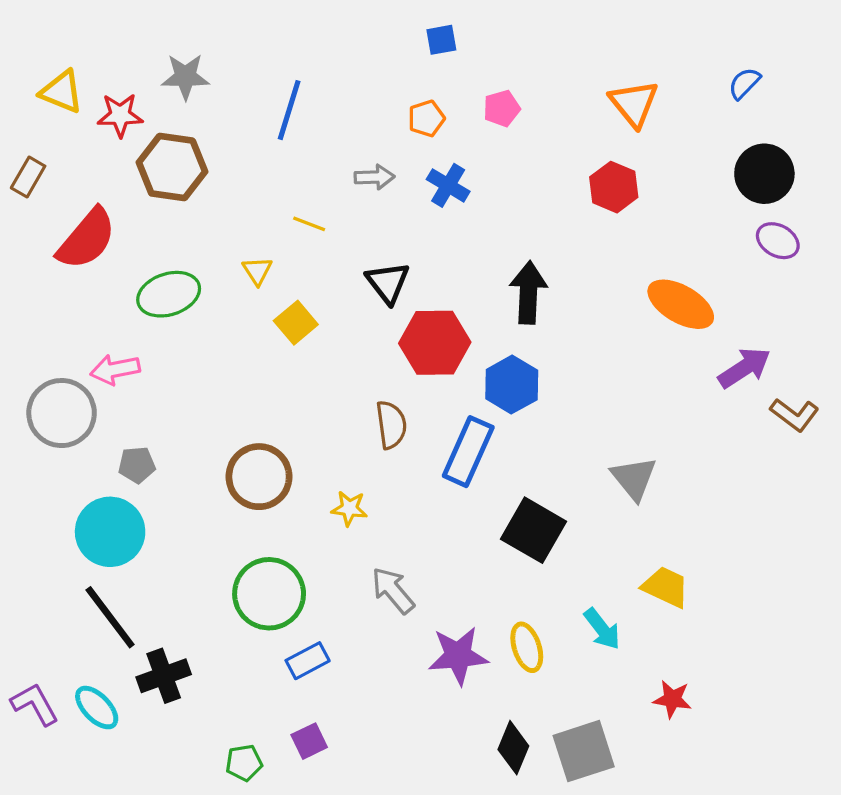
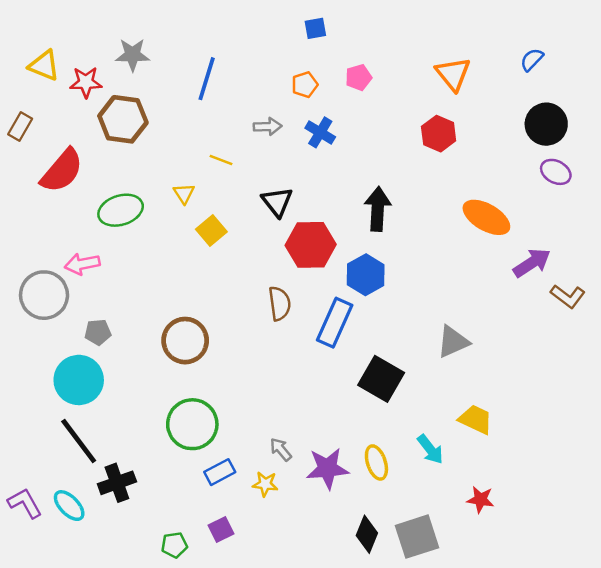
gray triangle: (634, 478) -> (453, 342), turned 45
yellow star: (349, 508) -> (265, 484), moved
gray arrow: (393, 590) -> (281, 449), moved, size x0.7

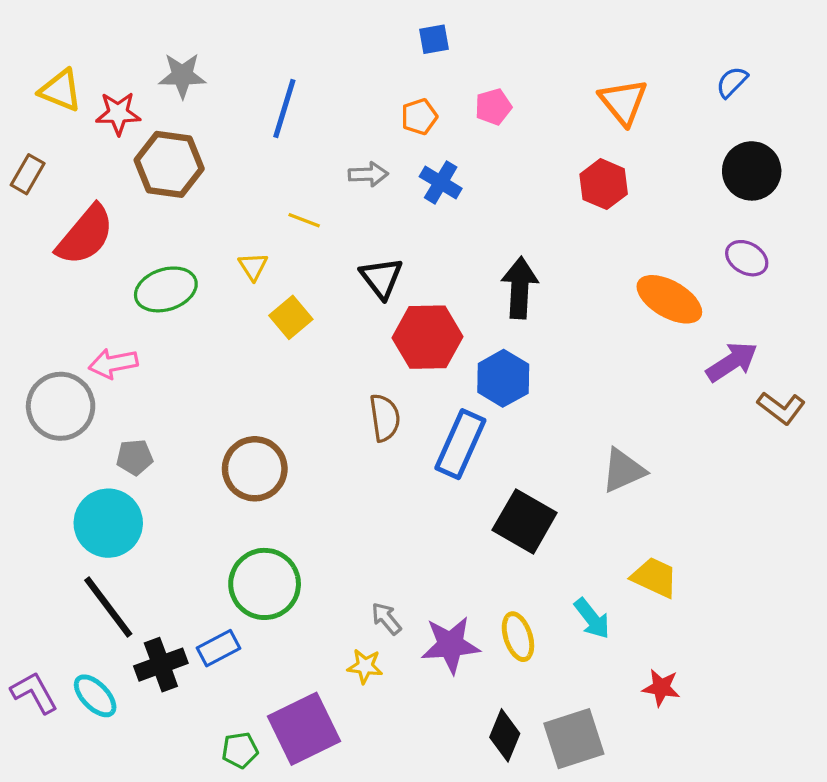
purple ellipse: (556, 172) -> (747, 258), moved
blue rectangle: (220, 472) -> (219, 648), moved
purple square: (221, 529) -> (304, 729), size x2.0

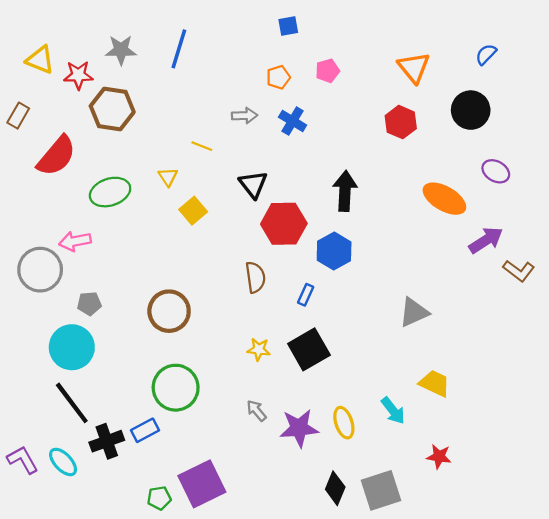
blue line: (284, 108) -> (179, 49), moved
black circle: (752, 171) -> (471, 110), moved
blue rectangle: (460, 444) -> (306, 295), size x0.5
black square: (525, 521) -> (309, 349), moved, turned 30
yellow star: (365, 666) -> (259, 349), moved

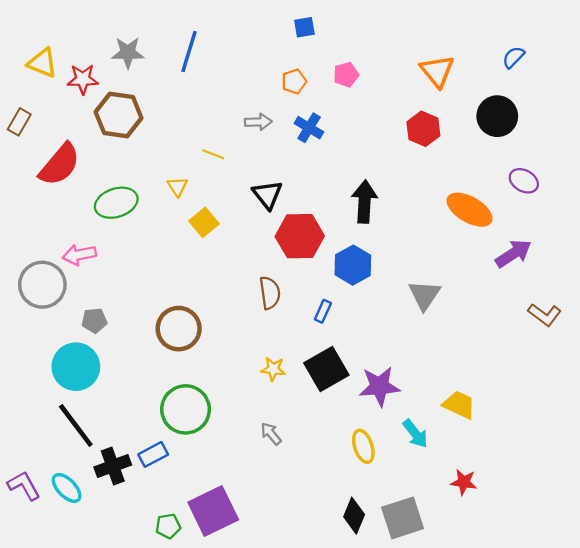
brown L-shape: (519, 271) -> (545, 315), moved
gray triangle: (414, 312) -> (425, 295), moved, turned -32
purple star: (299, 428) -> (379, 386), moved

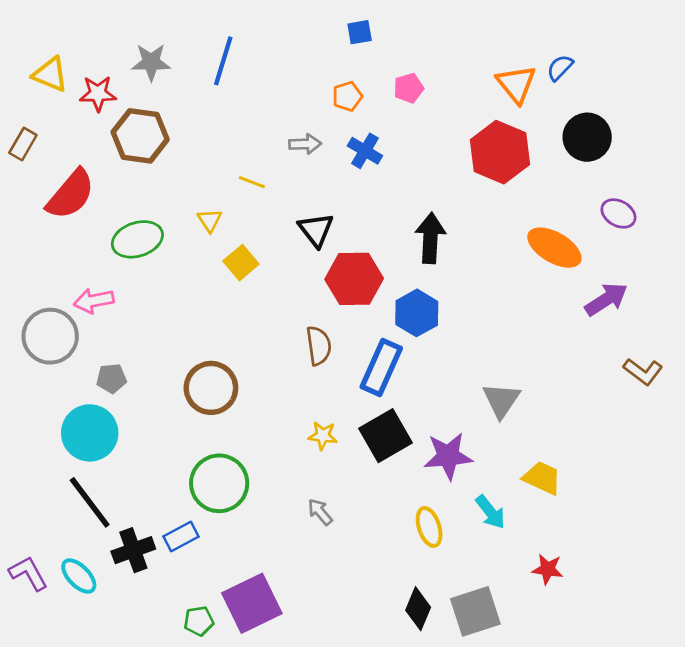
blue semicircle: (513, 57) -> (560, 68), moved
red hexagon: (423, 129) -> (500, 152), size x1.5
gray triangle: (425, 295) -> (501, 400), moved
blue rectangle: (323, 311) -> (381, 367), size x2.0

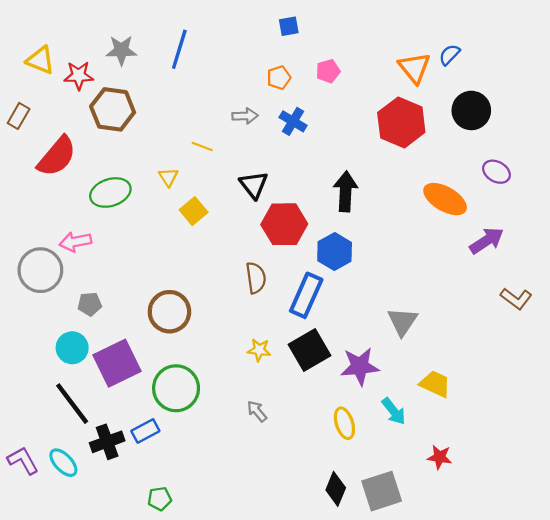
cyan circle: (90, 433) -> (72, 348), size x0.7
purple square: (252, 603) -> (117, 363), moved

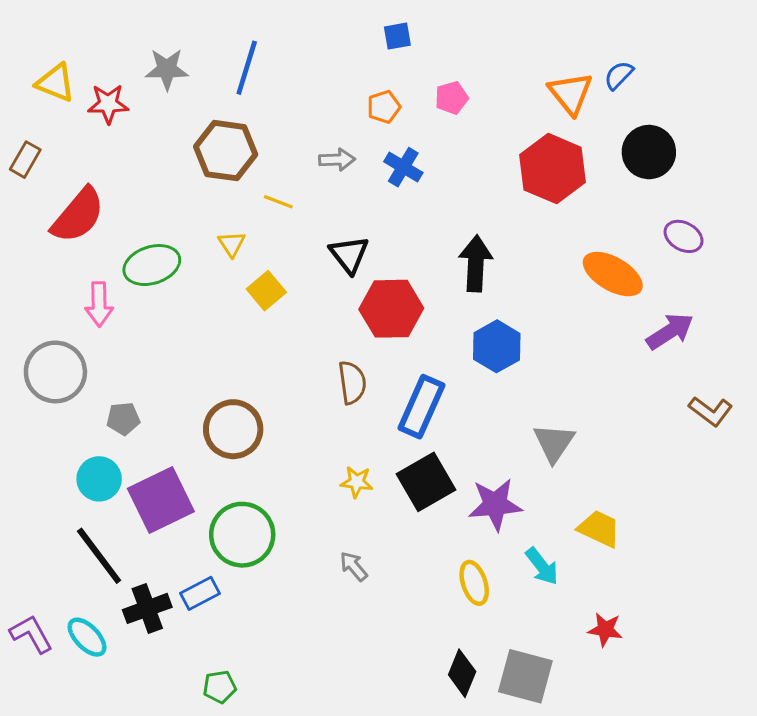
brown hexagon: (113, 109) -> (226, 151), moved
pink arrow: (75, 242) -> (99, 304), moved, turned -80
blue hexagon: (335, 252) -> (497, 346), moved
gray square: (382, 491) -> (525, 676), turned 33

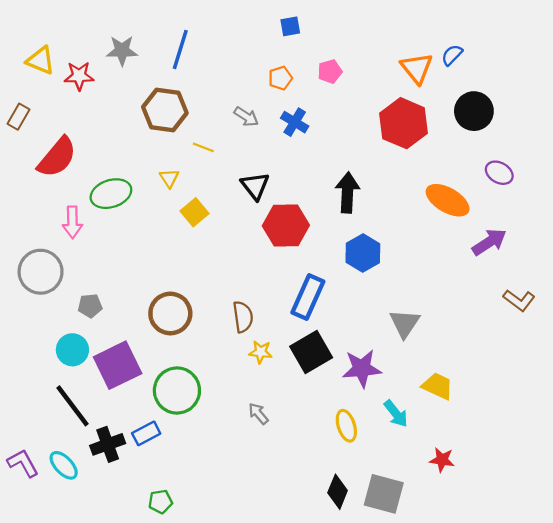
gray arrow: (337, 160) -> (246, 117), turned 35
brown semicircle: (352, 383) -> (243, 317), moved

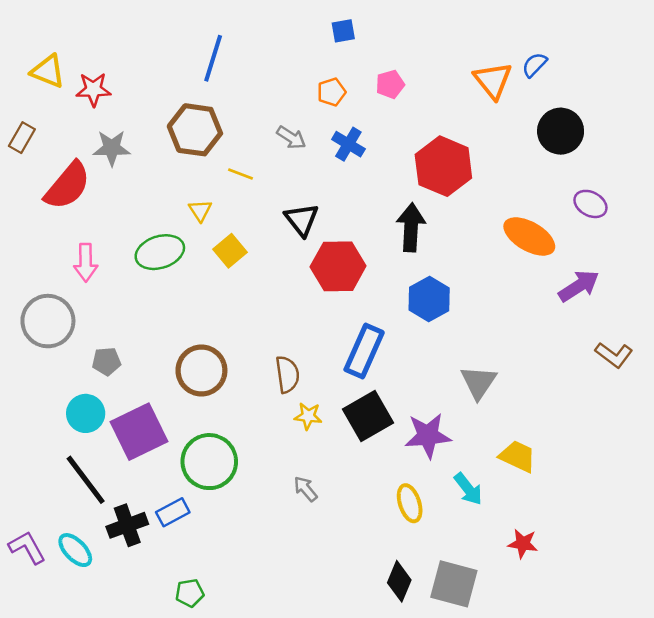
gray star: (122, 51) -> (112, 148), moved
red hexagon: (404, 123) -> (443, 166), moved
green ellipse: (111, 194) -> (160, 252), moved

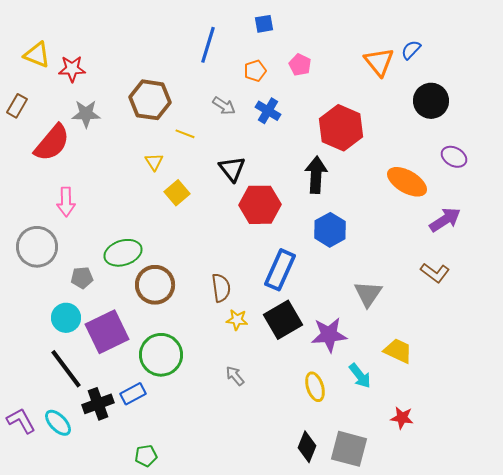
blue line: (213, 58) -> (208, 45), moved
pink pentagon: (390, 84) -> (300, 65), turned -30
green ellipse: (160, 252) -> (123, 253), moved
brown L-shape: (614, 355) -> (435, 273), moved

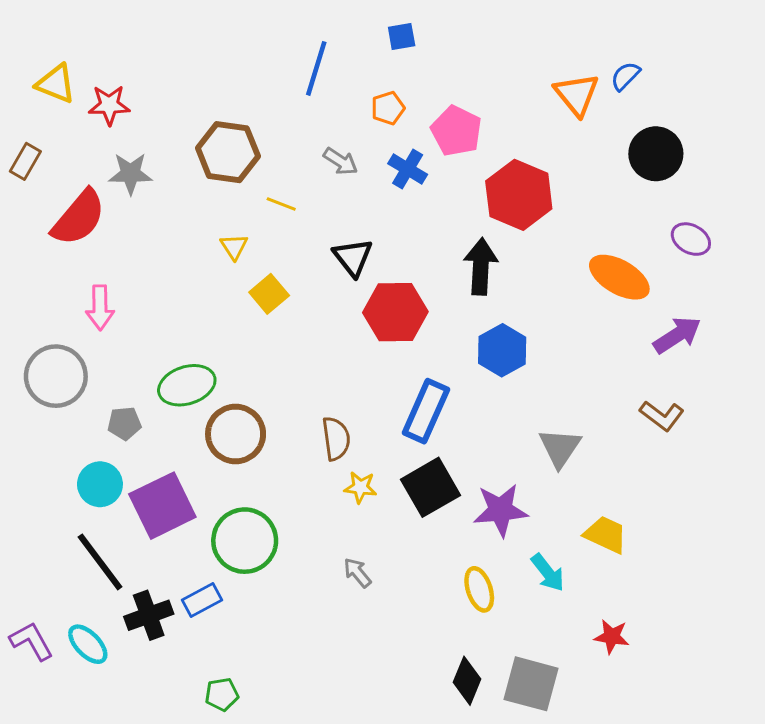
pink pentagon: (300, 65) -> (456, 131), moved, size x1.5

